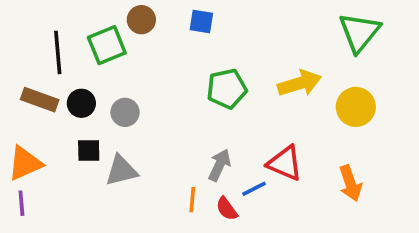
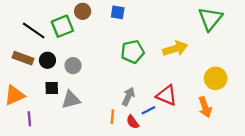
black line: (58, 52) -> (34, 30), turned -50
yellow circle: (356, 107) -> (216, 78), moved
purple line: (21, 203) -> (29, 119), moved

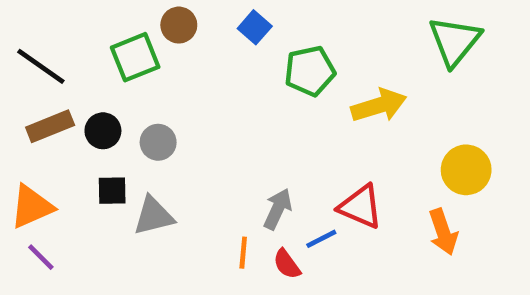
blue square: (118, 12) -> (255, 27), turned 32
black line: (34, 30) -> (41, 66), moved
green pentagon: (133, 52) -> (310, 71), moved
brown rectangle: (23, 58) -> (50, 126), turned -42
purple line: (29, 119) -> (41, 257), moved, turned -40

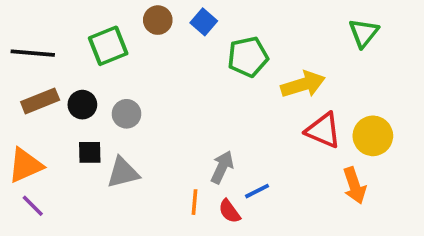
brown circle: (179, 25) -> (158, 20), moved
green triangle: (455, 41) -> (364, 33), size x0.7
black line: (41, 66) -> (33, 53), turned -30
red triangle: (360, 207) -> (323, 130), moved

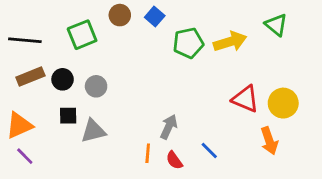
green triangle: (364, 33) -> (276, 25), turned -30
yellow arrow: (303, 84) -> (230, 42), moved
blue line: (257, 191) -> (209, 151), moved, turned 72

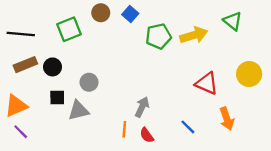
gray circle: (96, 86) -> (89, 82), moved
yellow circle: (283, 103) -> (249, 74), moved
blue line: (209, 151) -> (188, 127), moved

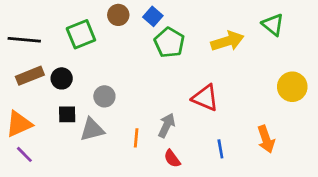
green pentagon: (158, 36) -> (169, 43), moved, turned -30
red triangle: (207, 83) -> (205, 98), moved
blue line: (188, 127) -> (220, 149), turned 35
orange line: (124, 129) -> (136, 138), moved

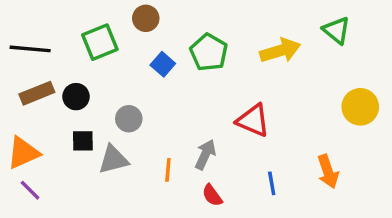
blue square: (153, 16) -> (163, 64), moved

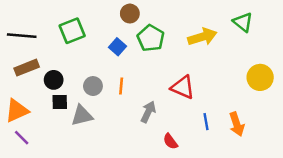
brown circle: (146, 18) -> (130, 14), moved
black circle: (76, 97) -> (54, 80), moved
orange line: (168, 170) -> (121, 86), moved
blue line: (272, 183) -> (206, 122), moved
red semicircle: (212, 195) -> (170, 141), moved

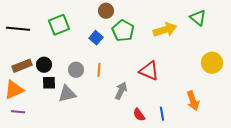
brown rectangle: (27, 68) -> (22, 66), moved
blue line: (206, 122) -> (162, 114), moved
purple line: (22, 138) -> (18, 112), turned -40

